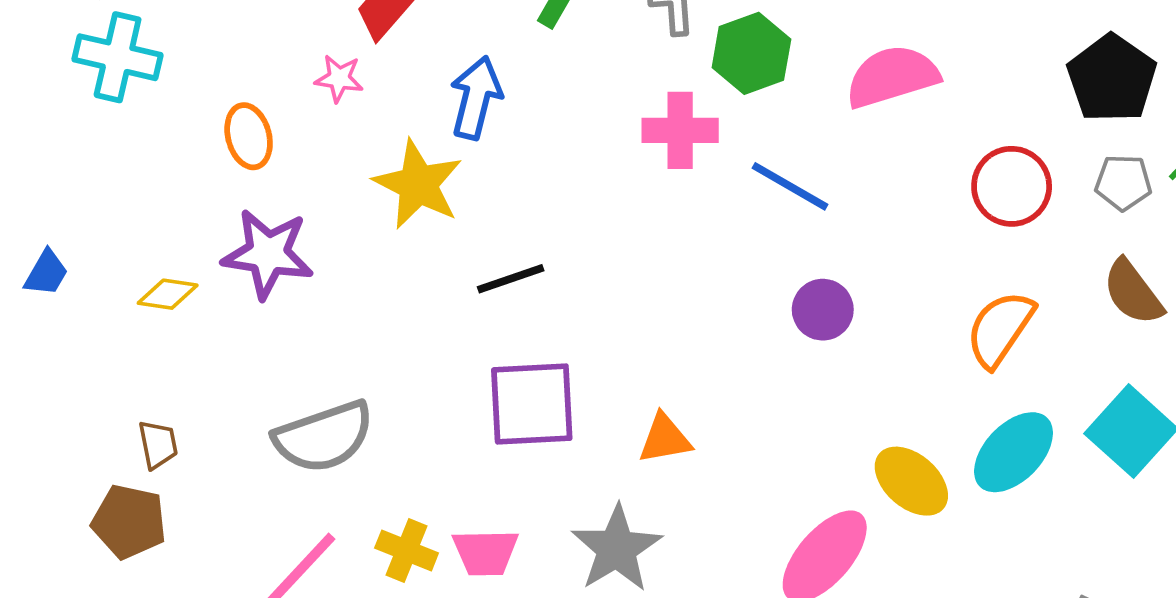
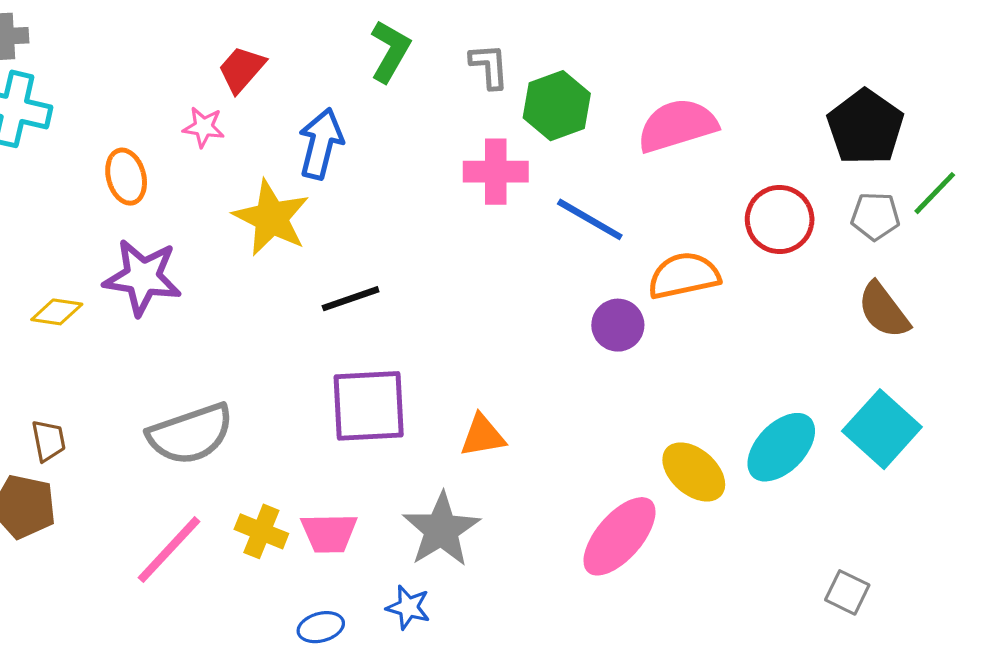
orange semicircle: (1000, 329) -> (684, 276), moved, turned 44

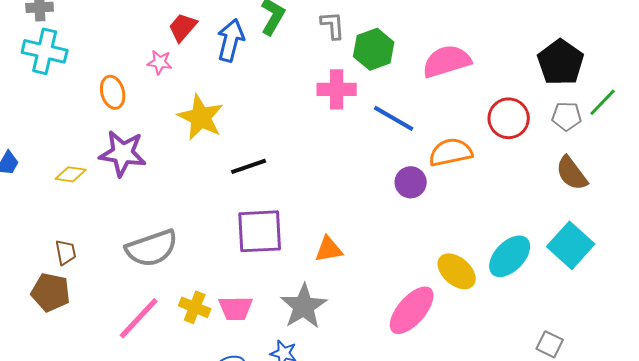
blue arrow: (321, 144) -> (231, 40), moved

